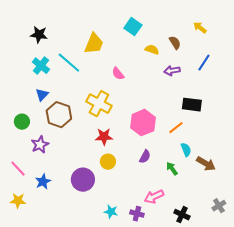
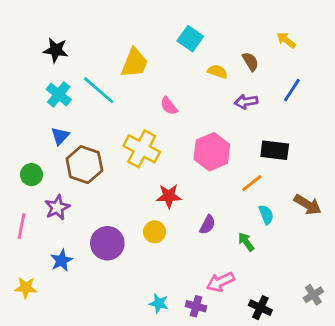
pink hexagon: (143, 123) -> (212, 152), moved
red star: (104, 137) -> (169, 196), moved
brown arrow: (206, 164) -> (308, 205), moved
pink line: (18, 169) -> (21, 226), moved, turned 54
purple circle: (83, 180) -> (107, 243), moved

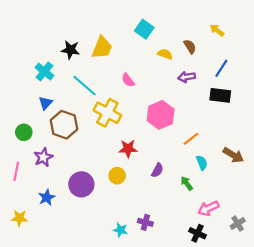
black star: (56, 50) -> (70, 50), moved
cyan line: (99, 90) -> (85, 86), moved
black rectangle: (275, 150) -> (220, 95), moved
pink arrow: (220, 282) -> (208, 208), moved
purple cross: (196, 306) -> (145, 222), moved

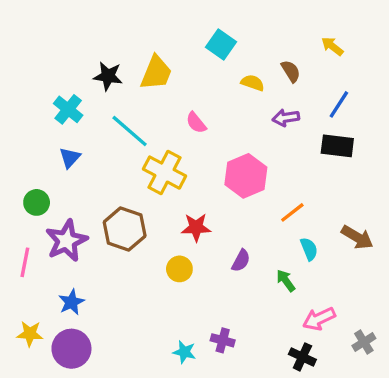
brown hexagon: (64, 125) -> (125, 229), moved
purple star: (43, 157) -> (66, 241), size x1.4
purple circle: (81, 184) -> (71, 349), moved

